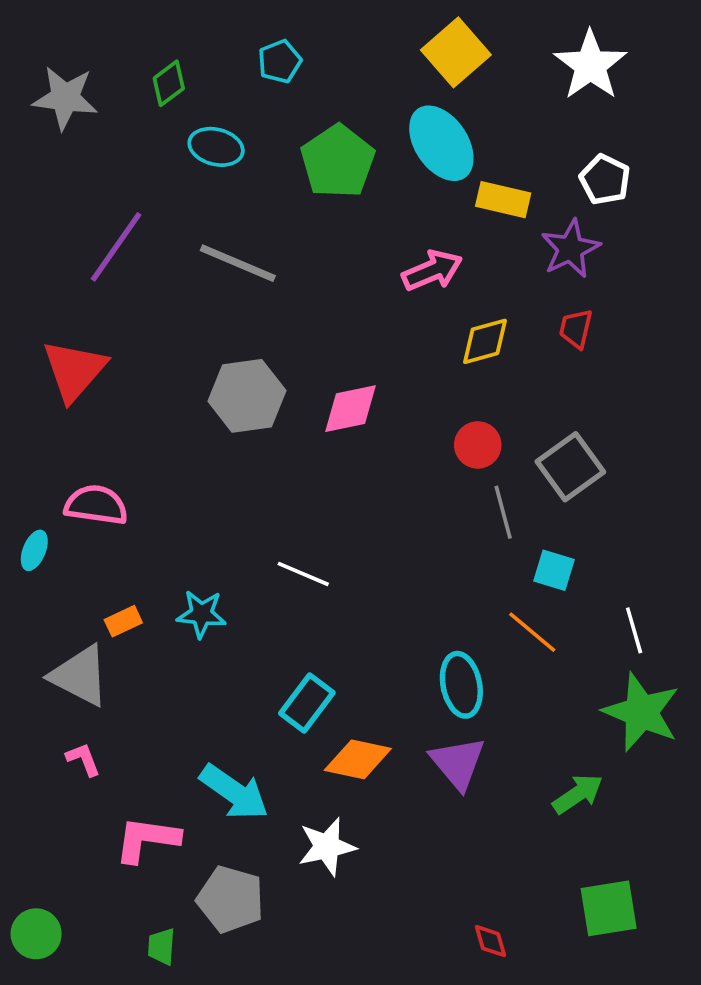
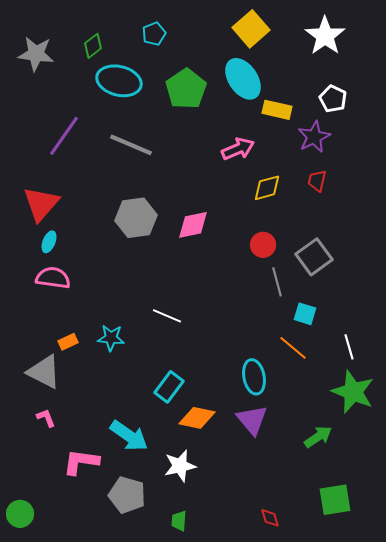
cyan ellipse: (216, 147) -> (119, 81), size x1.5
cyan ellipse: (34, 550) -> (49, 242), moved
green trapezoid: (161, 947) -> (179, 521), moved

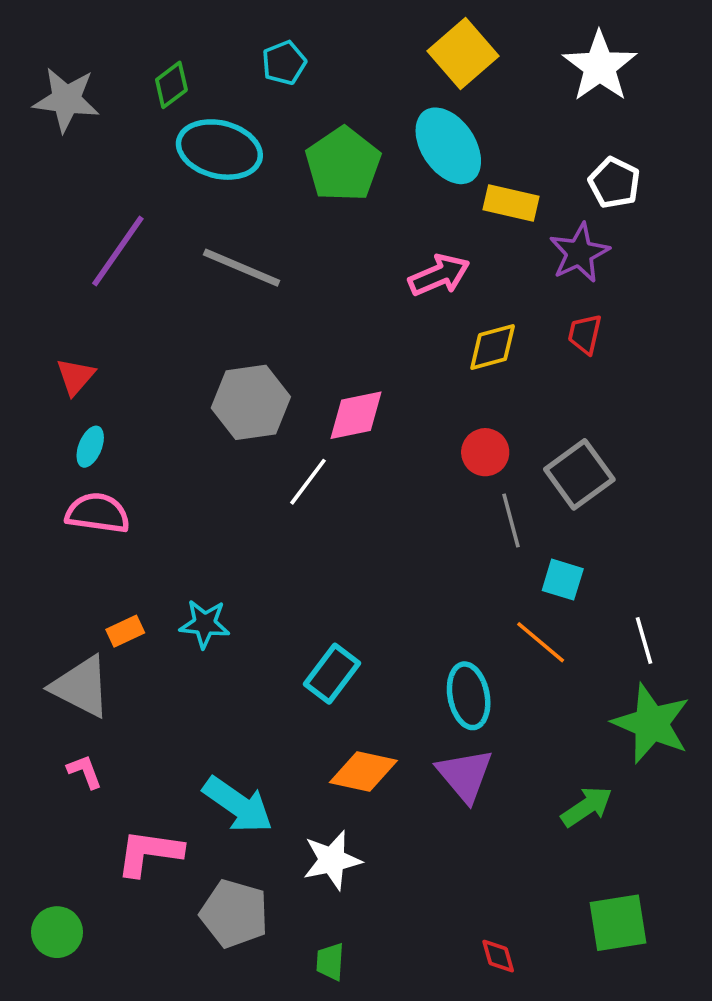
red triangle: (41, 204) -> (75, 377), size x0.6
white line: (167, 316) -> (308, 482), moved, turned -76
cyan rectangle: (169, 387) -> (332, 674), moved
green circle: (20, 514) -> (57, 932), moved

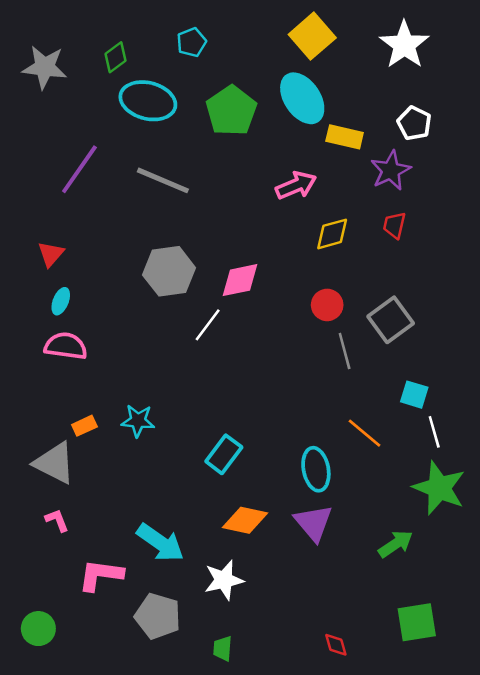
cyan square: (563, 580) -> (414, 395), moved

